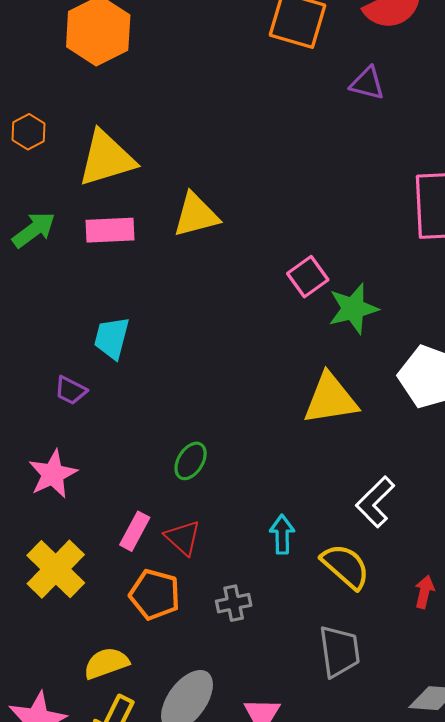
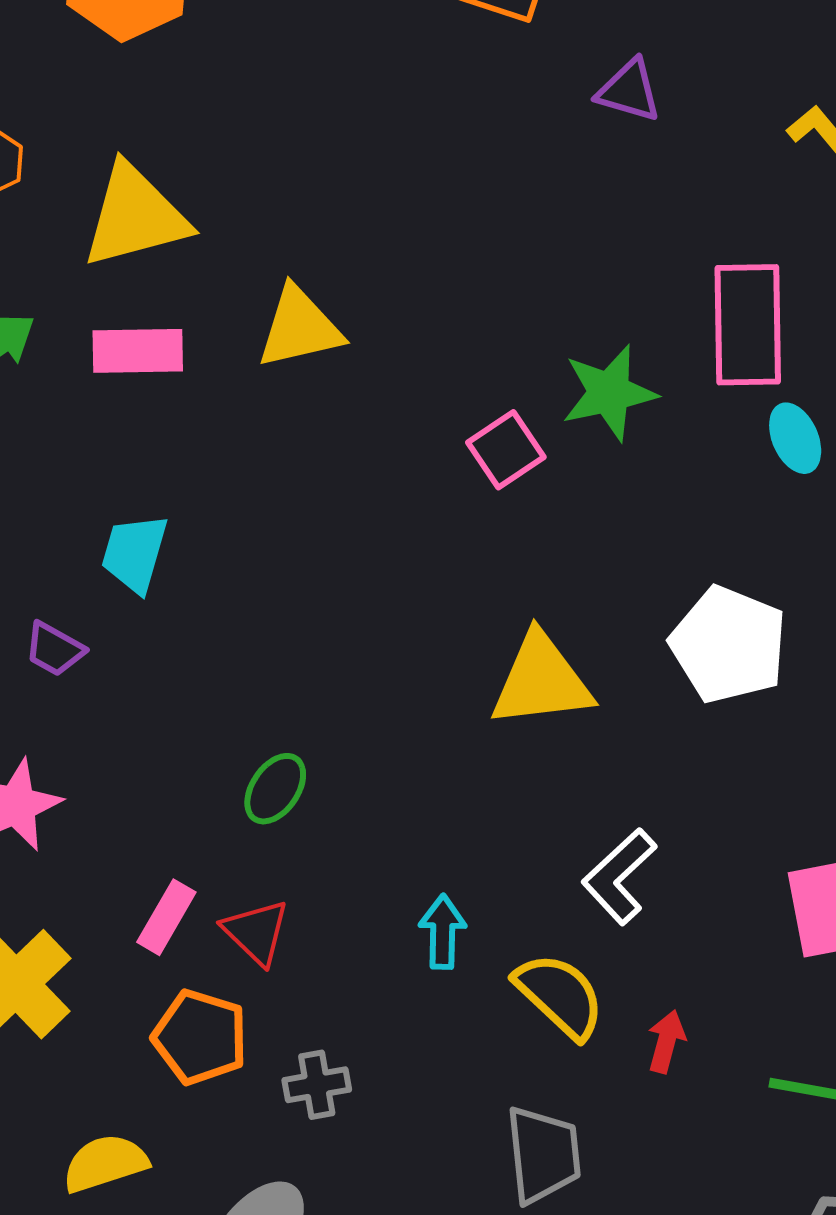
green star: (353, 309) -> (609, 393), moved
red arrow: (424, 592) -> (666, 1041), moved
gray cross: (234, 603) -> (317, 1085), moved

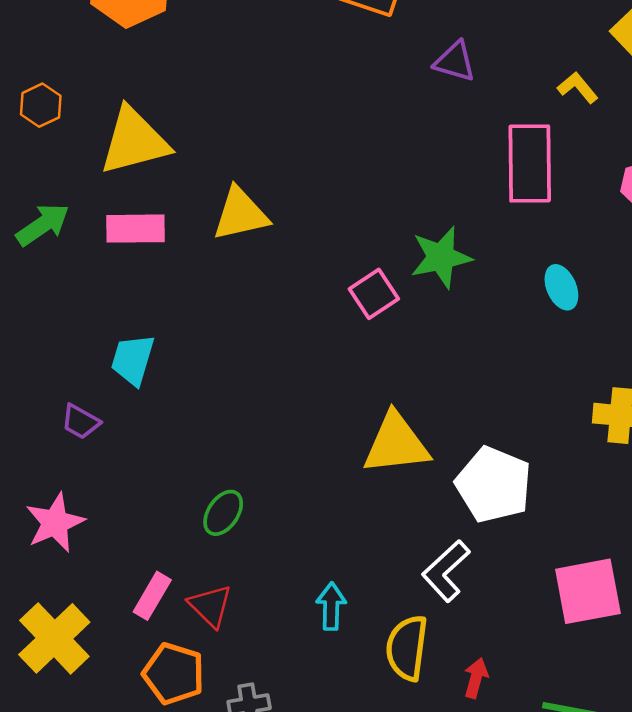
pink rectangle: (748, 325) -> (530, 164), moved
white pentagon: (729, 645) -> (494, 485), moved
yellow semicircle: (560, 995) -> (407, 648), turned -126

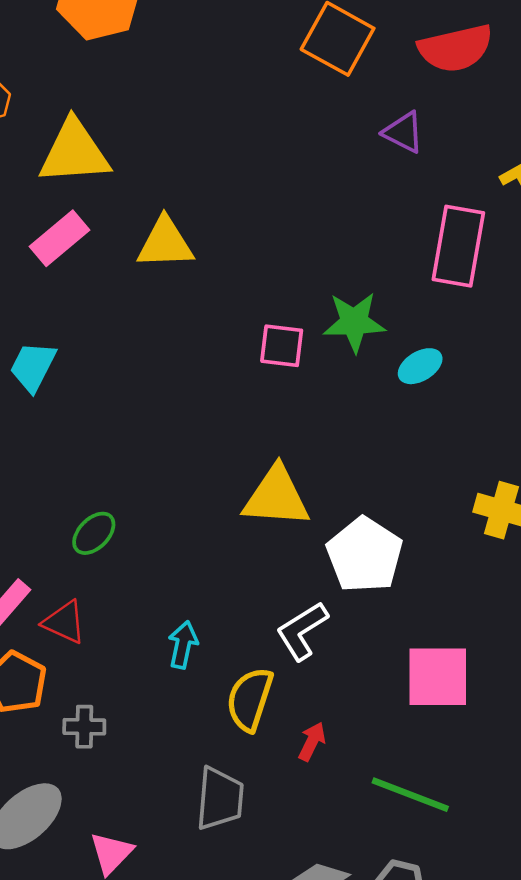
pink rectangle: (135, 229) -> (59, 238), turned -50
cyan ellipse: (561, 287) -> (420, 366), moved, turned 72
pink square: (374, 294) -> (282, 346), turned 30
red triangle: (210, 606) -> (64, 622), turned -30

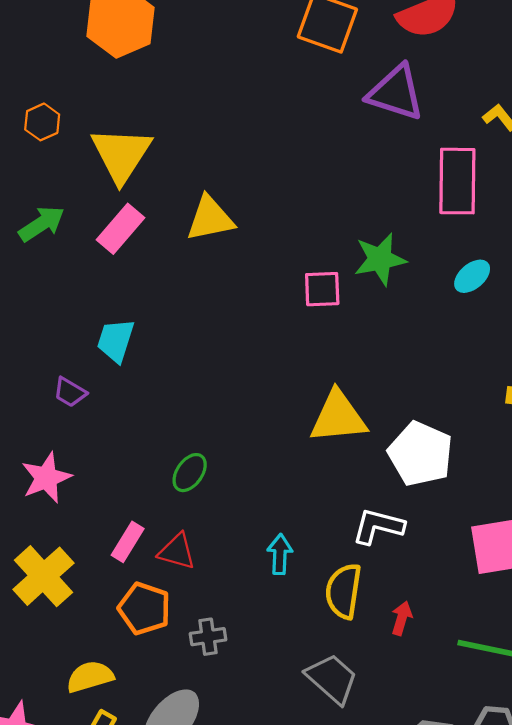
purple triangle: (403, 132) -> (396, 93), size x1.6
yellow triangle: (74, 152) -> (121, 154), turned -44
cyan ellipse: (420, 366) -> (472, 276), moved
white L-shape: (302, 631) -> (378, 526), turned 56
gray trapezoid: (220, 799) -> (332, 679), turned -44

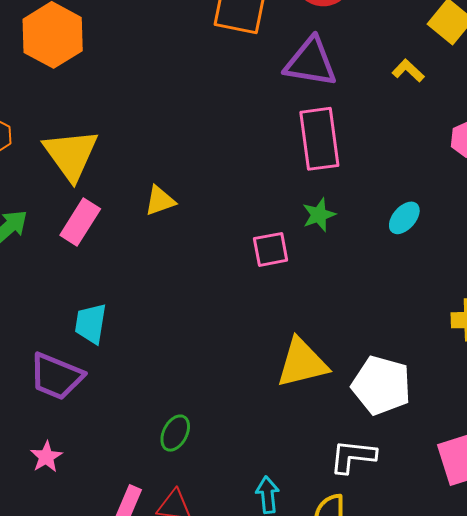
pink rectangle: (457, 181) -> (319, 139), moved
yellow triangle: (210, 219) -> (160, 201), size x0.7
green star: (380, 259) -> (319, 215), size x0.7
purple trapezoid: (70, 392) -> (56, 376), size x1.8
pink star: (46, 478) -> (46, 457), size x0.7

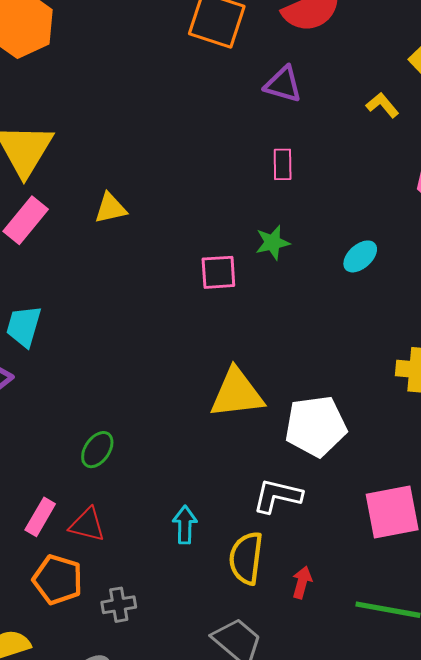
purple triangle: (311, 62) -> (283, 84), size x0.7
pink rectangle: (319, 139) -> (283, 164), size x0.5
white pentagon: (381, 385) -> (316, 426), turned -30

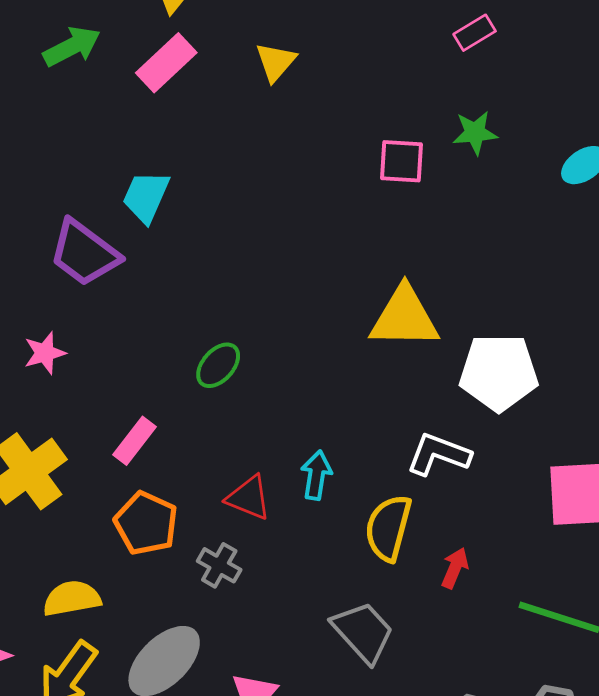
pink rectangle: (283, 164) -> (475, 33), moved, turned 52
yellow triangle: (110, 208) -> (276, 62), turned -44
red triangle: (87, 525) -> (249, 498), moved
gray cross: (119, 605) -> (219, 565), turned 32

